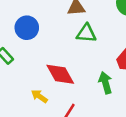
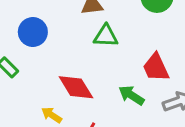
green arrow: (105, 83) -> (131, 95), turned -40

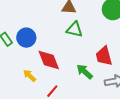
blue circle: (33, 32) -> (26, 38), moved

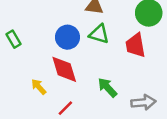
blue circle: (26, 38) -> (67, 37), moved
red trapezoid: (104, 56) -> (135, 45), moved

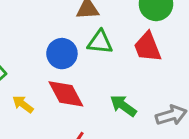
yellow arrow: (39, 87) -> (23, 104), moved

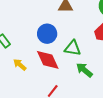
green triangle: (100, 42) -> (73, 48), moved

